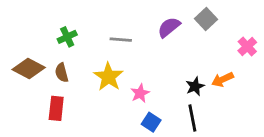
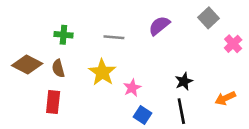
gray square: (206, 19) -> (208, 18), moved
green cross: (67, 37) -> (63, 35), turned 30
orange arrow: (223, 80) -> (225, 98), moved

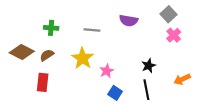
purple semicircle: (159, 26) -> (129, 21), turned -132
pink cross: (233, 44) -> (174, 35), moved
brown semicircle: (58, 68) -> (47, 55), turned 72

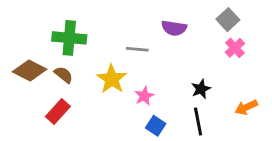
green cross: (51, 28) -> (69, 38), size x1.6
gray line: (92, 30) -> (137, 49), moved
brown semicircle: (47, 55) -> (64, 75), turned 72
red rectangle: (43, 82) -> (58, 112), turned 36

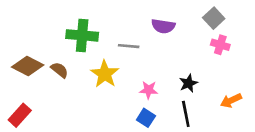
green cross: (69, 38) -> (82, 35), moved
pink cross: (235, 48) -> (220, 45), turned -30
pink star: (144, 96) -> (149, 90), moved, turned 30
red rectangle: (58, 112) -> (20, 115), moved

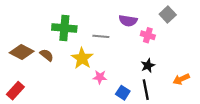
pink cross: (220, 45) -> (148, 35), moved
pink star: (149, 90) -> (100, 77), moved
blue square: (146, 118) -> (123, 93), moved

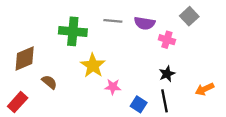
gray line: (101, 36) -> (113, 21), moved
brown diamond: (22, 52) -> (25, 58), turned -50
brown semicircle: (47, 55) -> (49, 82), moved

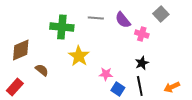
purple semicircle: (145, 23) -> (123, 20), turned 42
pink star: (113, 87) -> (106, 74), moved
orange arrow: (205, 89) -> (172, 87), moved

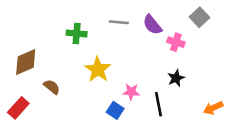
green cross: (62, 27) -> (77, 33), size x0.7
black line: (140, 86) -> (159, 104), moved
blue square: (118, 89) -> (115, 110), moved

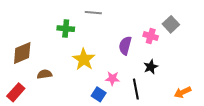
gray square: (199, 17) -> (171, 24), moved
gray line: (119, 22) -> (93, 13), moved
purple semicircle: (152, 25) -> (125, 46), moved, turned 54
brown semicircle: (52, 87) -> (45, 74), turned -48

